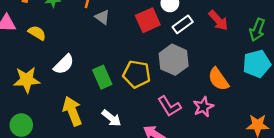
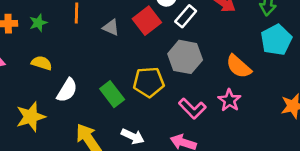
gray triangle: (102, 17) -> (111, 27), moved
yellow semicircle: (37, 33) -> (42, 63), moved

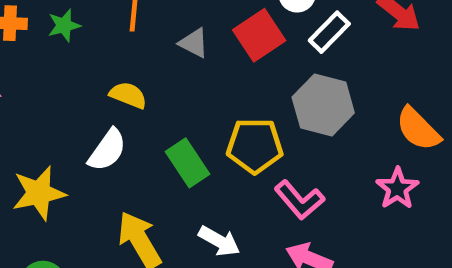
yellow semicircle: (42, 63) -> (128, 95), moved
pink L-shape: (192, 108) -> (299, 200), moved

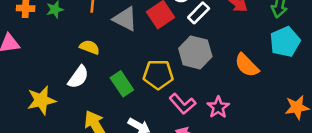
gray triangle: (194, 43) -> (125, 19), size x1.5
pink star: (397, 188) -> (218, 107), moved

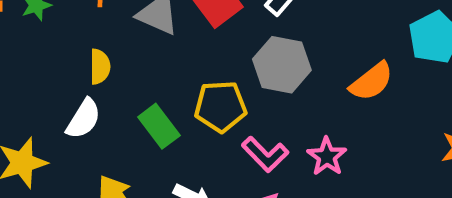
yellow semicircle: (90, 47) -> (100, 67), turned 72
orange semicircle: (247, 65) -> (371, 81), turned -80

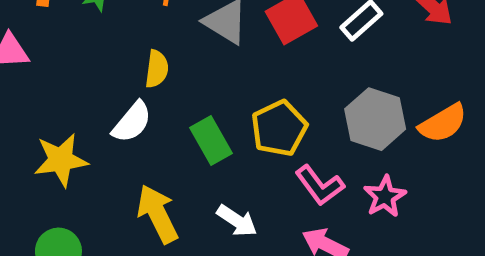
gray hexagon: (282, 65) -> (375, 119), moved
yellow pentagon: (220, 106) -> (279, 128), turned -30

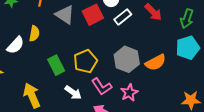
white semicircle: (132, 122) -> (15, 45), moved
white arrow: (237, 221) -> (73, 92), moved

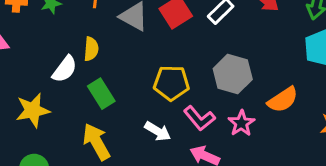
yellow pentagon: (85, 61) -> (171, 83), turned 30
orange semicircle: (156, 62) -> (283, 100), moved
green rectangle: (56, 65) -> (101, 94), moved

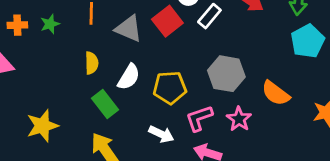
white semicircle: (65, 69) -> (129, 77), moved
orange semicircle: (283, 100) -> (276, 93), turned 76
pink L-shape: (199, 118) -> (199, 118), turned 116

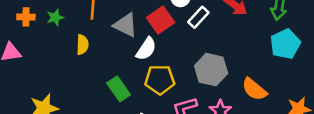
yellow semicircle: (92, 63) -> (82, 45), moved
white semicircle: (129, 77) -> (146, 49), moved
green rectangle: (105, 104) -> (119, 89), moved

